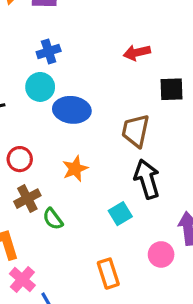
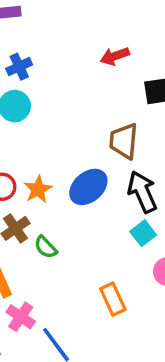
blue ellipse: (72, 110) -> (88, 187), moved, turned -40
orange star: (75, 169) -> (38, 189), moved
cyan square: (120, 214) -> (143, 233), moved

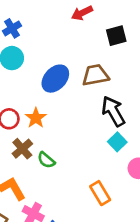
brown trapezoid: (124, 141) -> (95, 75), turned 80
blue ellipse: (88, 187) -> (55, 79), moved

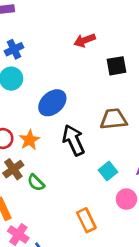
brown trapezoid: (95, 75) -> (114, 119), moved
black arrow: (113, 111) -> (73, 140), moved

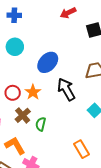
blue cross: (14, 49) -> (14, 15), moved, turned 32
green semicircle: (36, 183) -> (41, 124), turned 64

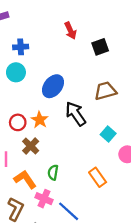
red arrow: (68, 13) -> (70, 31), turned -84
blue cross: (14, 15) -> (21, 47), moved
green semicircle: (41, 124) -> (53, 172), moved

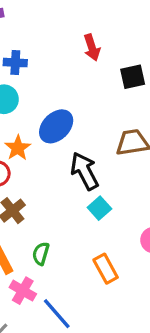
orange star: (40, 120) -> (18, 148), moved
cyan square: (108, 134) -> (99, 208), moved

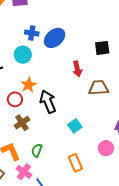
red arrow: (92, 47) -> (77, 69), moved
blue ellipse: (56, 126) -> (55, 38), moved
black arrow: (85, 171) -> (48, 102), moved

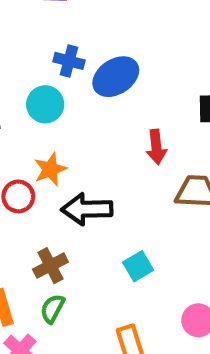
black arrow: (48, 102) -> (87, 209), turned -75
brown cross: (22, 123) -> (50, 266), moved

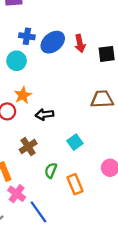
red arrow: (156, 147) -> (80, 44), moved
black arrow: (87, 209) -> (44, 114), size x0.7
green semicircle: (52, 309) -> (51, 170), moved

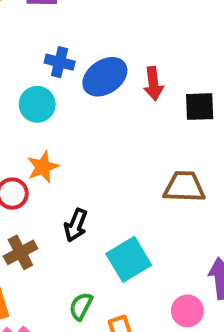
black arrow: (44, 114) -> (76, 225), moved, turned -66
cyan square: (75, 142) -> (129, 259), size x1.5
brown cross: (28, 147) -> (20, 252), moved

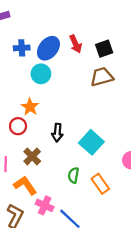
cyan circle: (37, 104) -> (41, 74), moved
brown trapezoid: (184, 187) -> (102, 77), moved

